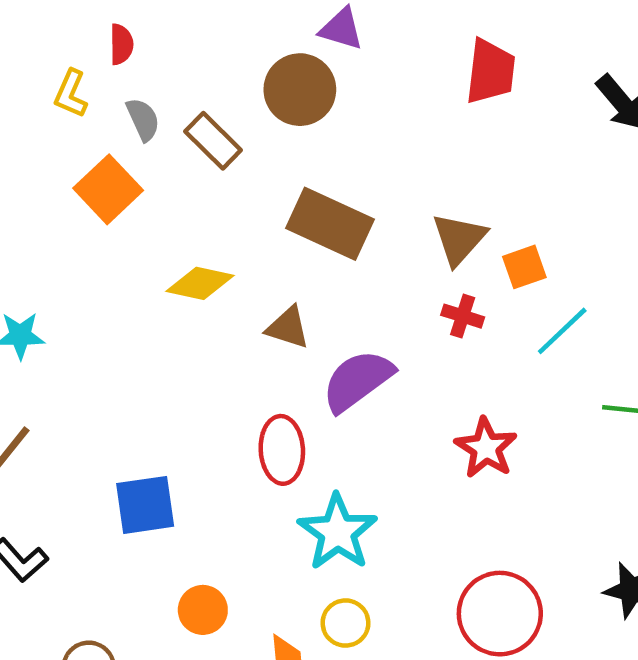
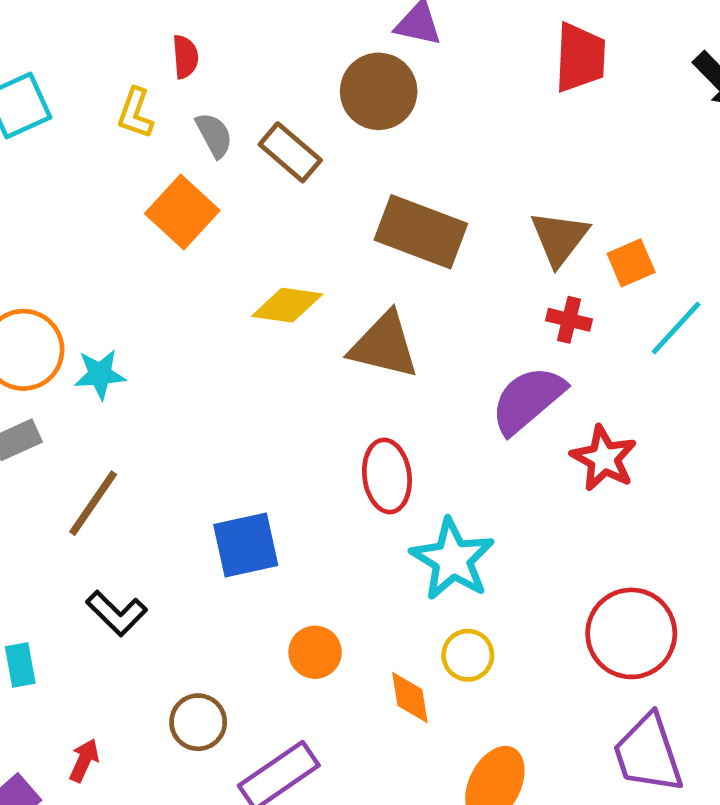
brown triangle: (288, 328) -> (384, 345), size x1.5
purple semicircle: (358, 381) -> (528, 400), moved

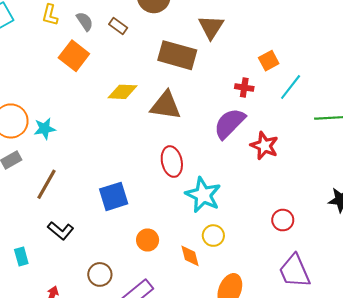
brown rectangle: (290, 152) -> (118, 26), size x0.7
brown triangle: (559, 238) -> (211, 27), moved
red circle: (631, 633) -> (283, 220), size x0.6

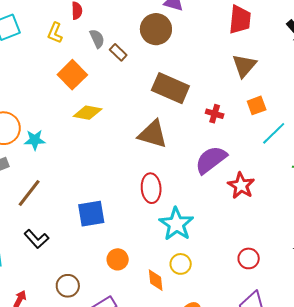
gray semicircle: (85, 21) -> (97, 39), moved
brown triangle: (211, 27) -> (244, 66), moved
red cross: (244, 88) -> (215, 114), moved
yellow diamond: (122, 92) -> (88, 113), moved

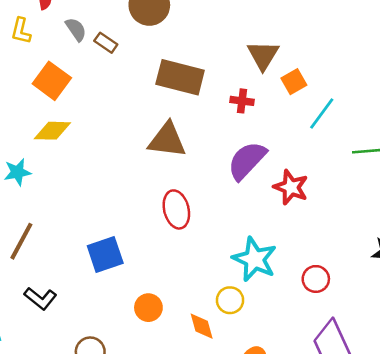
brown triangle: (244, 66) -> (263, 55), moved
yellow diamond: (88, 113) -> (52, 131), moved
cyan star: (176, 224) -> (255, 259), moved

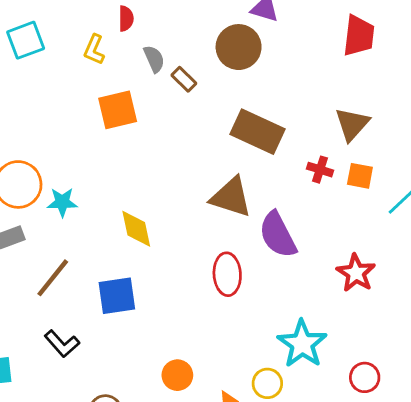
orange square: (52, 81) -> (118, 110), turned 30
orange square: (294, 82) -> (360, 176), moved, turned 30
yellow diamond: (52, 131) -> (136, 229), moved, turned 66
purple semicircle: (247, 161) -> (278, 235), moved, turned -81
blue square: (105, 254) -> (117, 296), moved

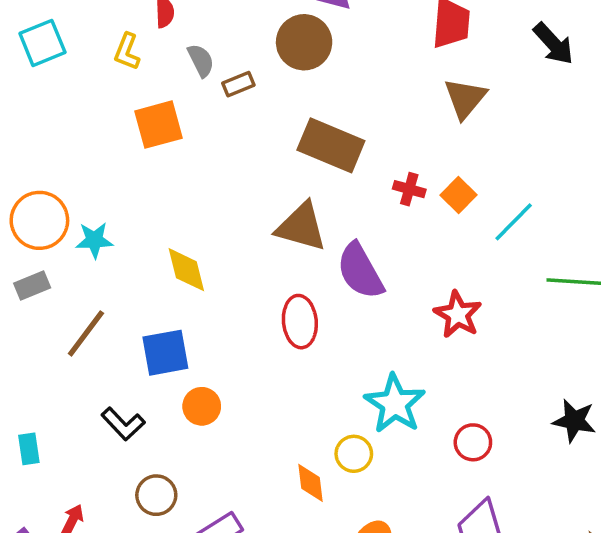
brown rectangle: (184, 79) -> (238, 84), turned -65
brown triangle: (352, 124) -> (465, 98), moved
orange square: (360, 176) -> (459, 195), turned 36
black L-shape: (62, 344) -> (123, 424), moved
orange circle: (177, 375) -> (202, 406), moved

